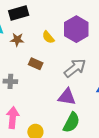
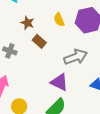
brown star: (17, 40) -> (27, 23), moved

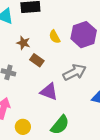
purple triangle: (59, 82) -> (49, 92), moved

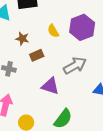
brown rectangle: (37, 60) -> (37, 55), turned -56

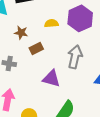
yellow semicircle: (53, 31) -> (51, 23), turned 120
gray arrow: (75, 66) -> (75, 57), turned -45

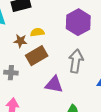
yellow semicircle: (51, 23) -> (37, 32), moved
brown rectangle: (36, 49) -> (37, 56), size x1.5

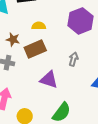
brown star: (20, 41) -> (13, 39), moved
gray arrow: (76, 61) -> (73, 59), size x0.6

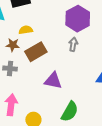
yellow semicircle: (39, 26) -> (26, 30), moved
gray arrow: (73, 59) -> (73, 44), moved

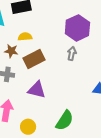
purple triangle: (53, 81) -> (37, 90), moved

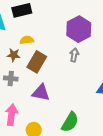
brown rectangle: (34, 59) -> (37, 62), turned -30

